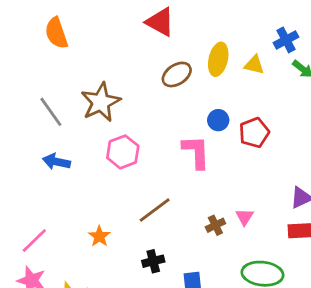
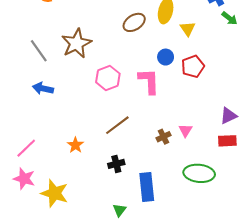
yellow triangle: (254, 65) -> (188, 29), moved, turned 42
pink hexagon: (123, 152) -> (108, 78), moved

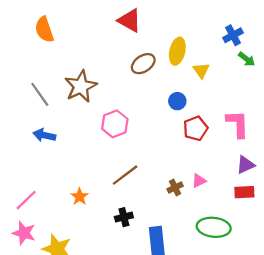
red pentagon: (193, 66) -> (195, 128), moved
pink L-shape: (149, 81) -> (238, 124), moved
pink triangle: (185, 130) -> (199, 181), turned 32

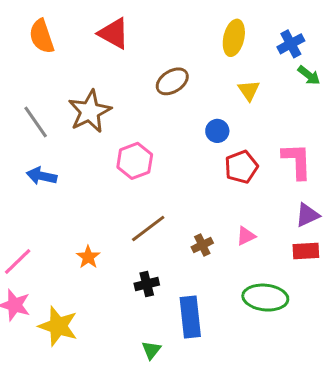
red triangle: (130, 20) -> (114, 33), moved
yellow ellipse: (177, 51) -> (234, 38), moved
brown cross: (175, 188) -> (202, 245), moved

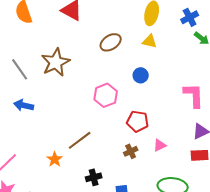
yellow triangle: (249, 90) -> (150, 41), moved, turned -42
pink hexagon: (135, 161) -> (106, 95), moved
red pentagon: (241, 167) -> (138, 121), moved, turned 30
brown line: (148, 228) -> (80, 140), moved

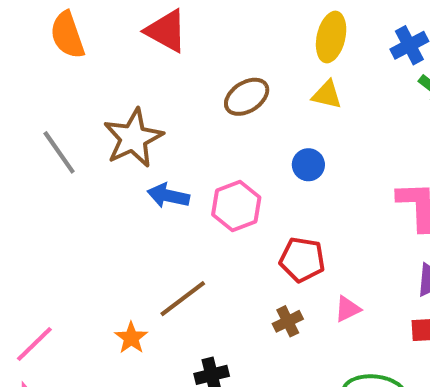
blue arrow: (24, 105) -> (168, 196), moved

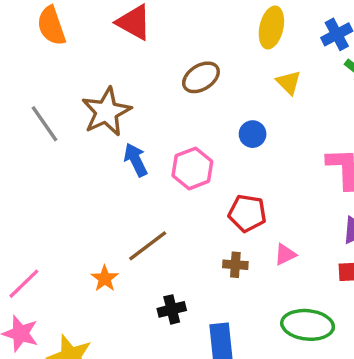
yellow triangle: (327, 95) -> (289, 83), moved, turned 32
blue arrow: (168, 196) -> (136, 160), turned 52
brown cross: (288, 321) -> (235, 265), turned 30

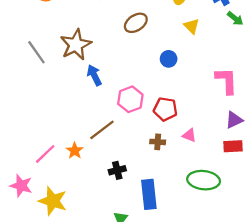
pink hexagon: (192, 168) -> (130, 99), moved
pink triangle: (285, 254) -> (189, 135), turned 48
pink line: (24, 284) -> (45, 154), moved

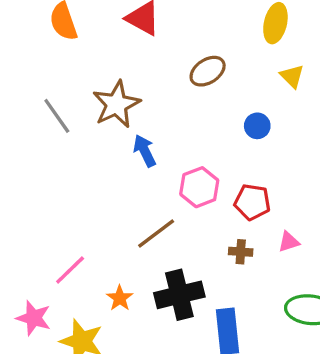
pink triangle: (189, 135) -> (289, 242), turned -40
orange star: (75, 151) -> (120, 298), moved
black cross: (117, 170) -> (179, 295), size x1.8

